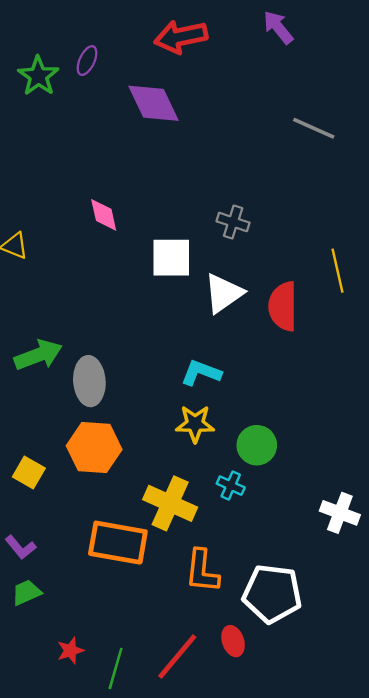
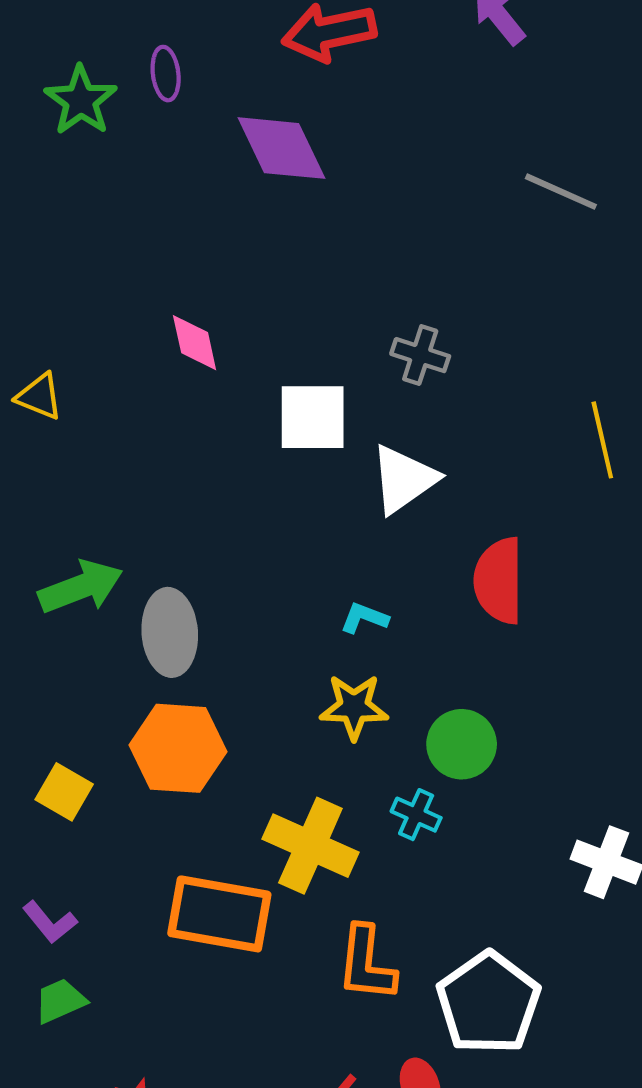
purple ellipse: (87, 61) -> (166, 74), turned -32
red semicircle: (283, 306) -> (499, 581), moved
cyan L-shape: (201, 373) -> (364, 618), size x0.7
white pentagon: (272, 594) -> (488, 1003), turned 30

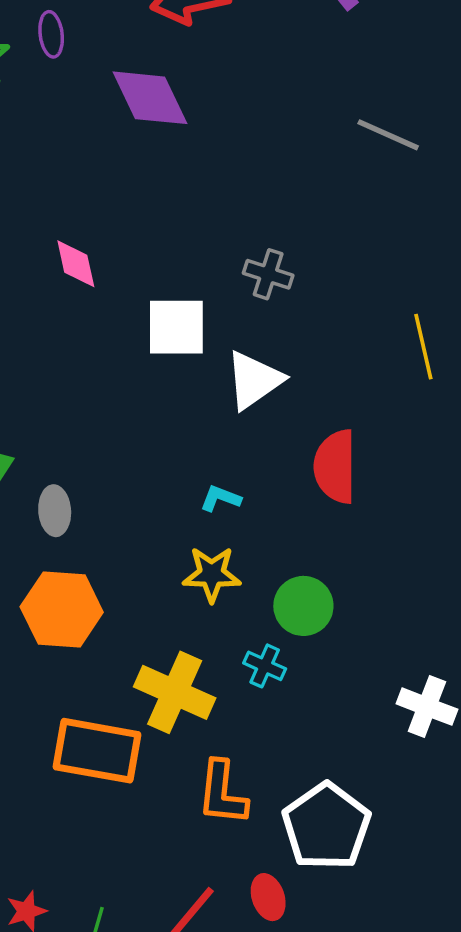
gray ellipse: (170, 632) -> (55, 511), size x0.7

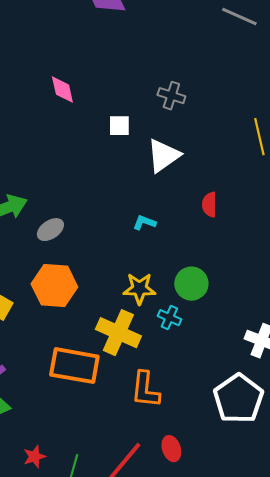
white square: (176, 327) -> (119, 126), size x0.6
red semicircle: (335, 467) -> (209, 205), size x0.6
gray ellipse: (55, 511) -> (50, 230), turned 60
yellow star: (212, 574) -> (139, 289), moved
white pentagon: (326, 827) -> (238, 399), moved

